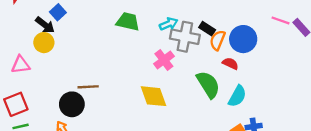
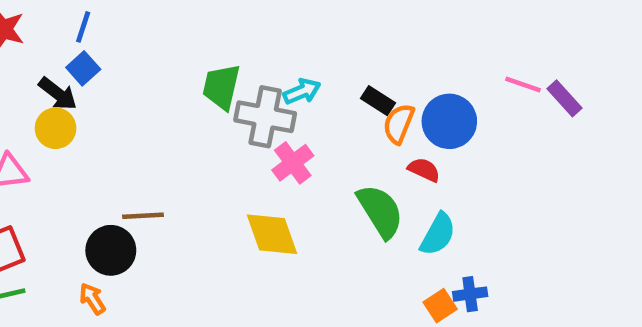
green trapezoid: (128, 22) -> (221, 87), turned -90
gray cross: (185, 37) -> (265, 117), moved

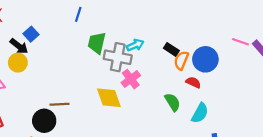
blue line: (83, 27) -> (78, 14), moved
green semicircle: (380, 211) -> (172, 102), size x0.7
yellow diamond: (272, 234) -> (109, 98), moved

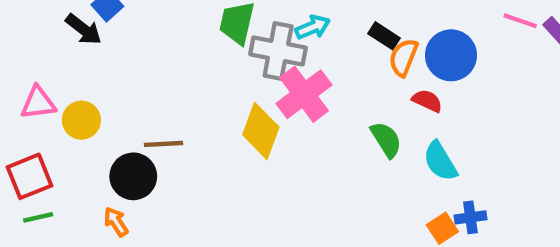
yellow circle: (18, 63) -> (81, 120), moved
pink cross: (131, 79) -> (304, 94), size x1.4
yellow diamond: (109, 98) -> (261, 131), turned 40
cyan semicircle: (200, 113) -> (440, 161), turned 120

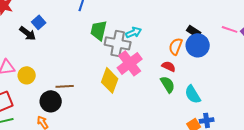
black rectangle: (384, 36) -> (194, 31), moved
red semicircle: (427, 101) -> (169, 66), moved

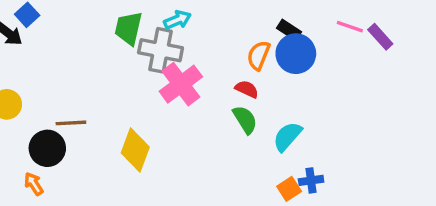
cyan arrow: (134, 32) -> (177, 20), moved
yellow diamond: (110, 80) -> (135, 150), moved
cyan semicircle: (193, 94) -> (287, 136), turned 72

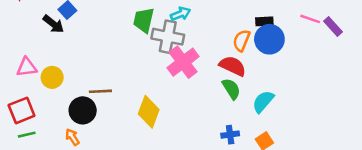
black rectangle: (289, 30) -> (264, 21), turned -36
red semicircle: (247, 89) -> (233, 66), size x1.5
blue cross: (311, 180) -> (230, 135), moved

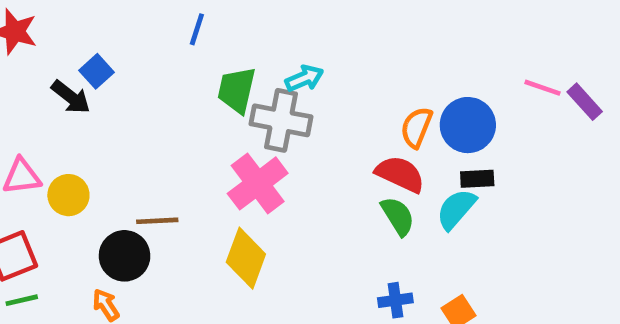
black rectangle: (264, 21) -> (477, 179), moved
pink cross: (183, 62) -> (258, 183), moved
cyan semicircle: (263, 102) -> (456, 209), moved

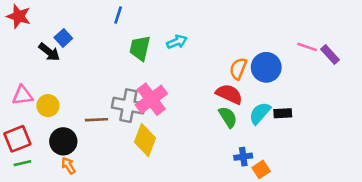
gray cross: (281, 120) -> (128, 106), moved
black rectangle: (477, 179) -> (283, 113), moved
black circle: (125, 256) -> (63, 141), moved
blue cross: (395, 300) -> (243, 157), moved

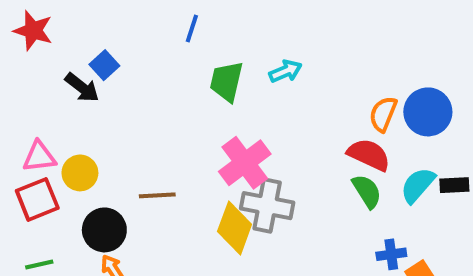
gray cross: (128, 106) -> (267, 206), moved
red square: (17, 139) -> (37, 199), moved

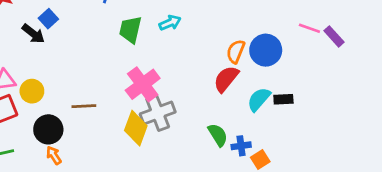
red semicircle: (369, 155) -> (226, 79), turned -76
green semicircle: (367, 191) -> (218, 135), moved
gray cross: (267, 206) -> (158, 113), turned -32

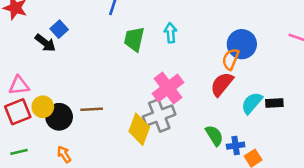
cyan arrow: (170, 23) -> (170, 33), turned -72
blue circle: (266, 50) -> (242, 44), moved
pink cross: (143, 84) -> (168, 88), moved
yellow circle: (32, 91) -> (43, 107), moved
black circle: (48, 129) -> (59, 117), moved

